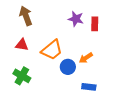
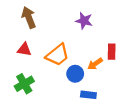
red rectangle: (95, 24) -> (112, 52), moved
green cross: (22, 76) -> (24, 84), turned 30
blue rectangle: (89, 87) -> (88, 95), moved

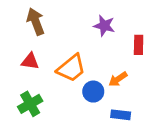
red rectangle: (112, 52) -> (139, 45), moved
blue rectangle: (88, 95) -> (121, 115), moved

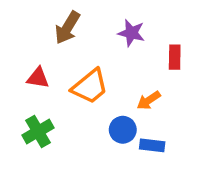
brown arrow: (36, 22) -> (67, 28), moved, turned -128
blue circle: (93, 92) -> (123, 130), moved

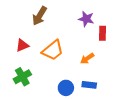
purple star: (131, 33) -> (86, 19), moved
red triangle: (38, 78) -> (22, 45), turned -32
blue circle: (123, 130) -> (66, 88), moved

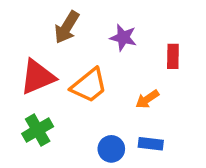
purple star: (86, 19) -> (123, 38), moved
red triangle: (22, 45) -> (38, 77), size x1.6

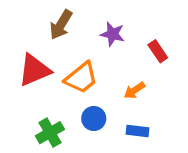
red rectangle: (173, 56) -> (158, 51), turned -35
green cross: (38, 130) -> (50, 133), moved
blue circle: (111, 149) -> (94, 118), moved

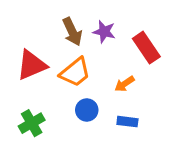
brown arrow: (61, 25) -> (72, 32), moved, turned -56
red rectangle: (158, 51) -> (146, 48), size x1.5
green cross: (50, 133) -> (32, 123), moved

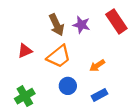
red rectangle: (146, 48) -> (116, 21), moved
red triangle: (32, 65) -> (25, 51), size x0.6
blue rectangle: (127, 122) -> (100, 95), turned -35

